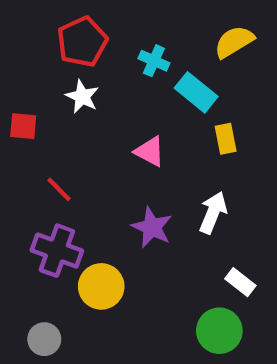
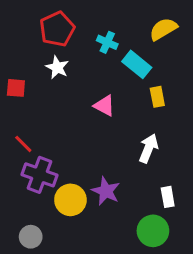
red line: (59, 189) -> (23, 144), moved
purple star: (152, 227) -> (106, 191), moved
white rectangle: (240, 282) -> (168, 197), turned 42

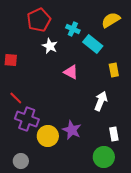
white star: (57, 67) -> (50, 46), moved
yellow rectangle: (157, 97) -> (114, 70), moved

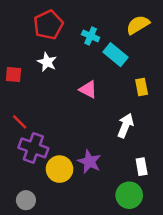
white star: (50, 46) -> (47, 62), moved

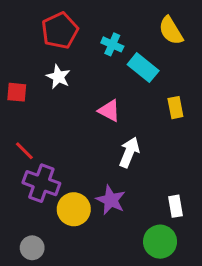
yellow semicircle: (138, 25) -> (171, 31), turned -90
white arrow: (125, 126) -> (129, 152), moved

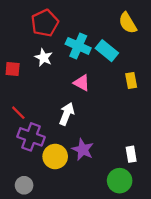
cyan cross: (112, 44) -> (78, 46), moved, size x1.5
white arrow: (129, 152) -> (67, 114), moved

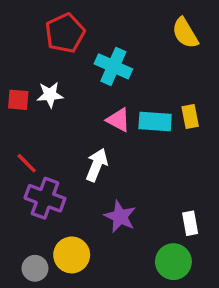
cyan rectangle: (107, 51) -> (155, 121), moved, turned -35
white star: (44, 57) -> (50, 95), moved, turned -30
yellow circle: (55, 156) -> (72, 255), moved

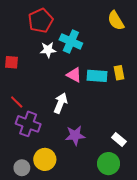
white star: (50, 95) -> (48, 50), moved
purple star: (120, 217) -> (75, 135), turned -30
white rectangle: (190, 223) -> (119, 140), turned -40

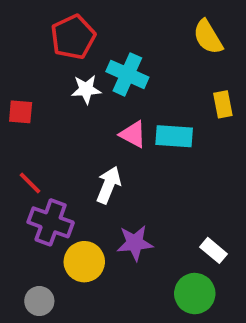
yellow rectangle: (119, 73) -> (223, 104), moved
yellow circle: (45, 159) -> (84, 262), moved

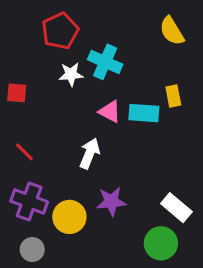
yellow rectangle: (223, 104) -> (173, 96), moved
purple cross: (51, 222) -> (29, 201), moved
white rectangle: (213, 250) -> (176, 208), size x1.4

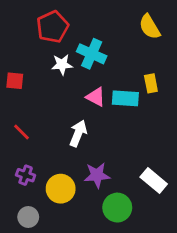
purple cross: (29, 201) -> (26, 175), size x0.6
green circle: (161, 243) -> (117, 208), moved

